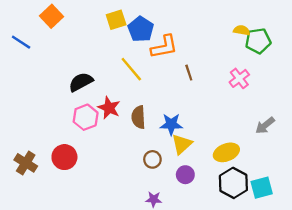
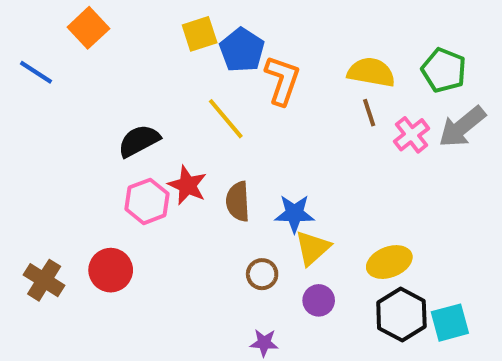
yellow semicircle: (242, 30) -> (371, 72), moved, size x1.6
green pentagon: (258, 41) -> (444, 70), turned 30
orange L-shape: (164, 47) -> (282, 80), turned -60
brown line: (189, 73) -> (369, 113), moved
gray arrow: (265, 125) -> (462, 127), moved, size x1.4

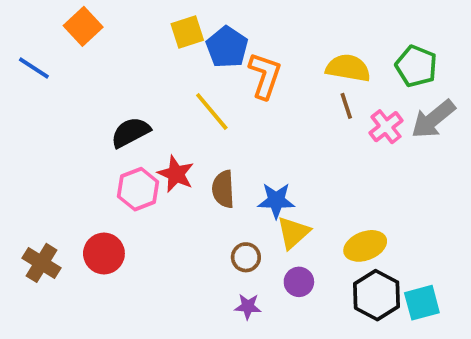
purple star: (264, 343) -> (248, 306), moved

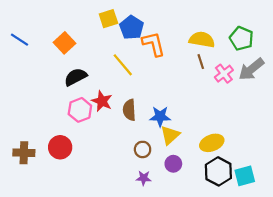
orange square: (83, 26) -> (65, 43), moved
orange L-shape: (265, 76) -> (154, 44), turned -32
brown cross: (41, 263) -> (24, 153), turned -30

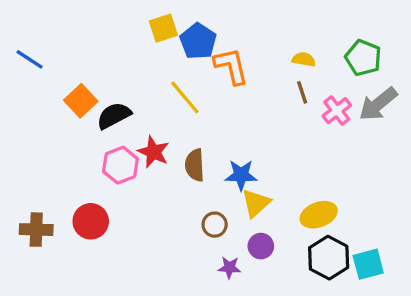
yellow semicircle: (202, 40) -> (304, 59), size x0.6
orange square: (65, 43) -> (81, 101), moved
purple star: (144, 178) -> (229, 268), moved

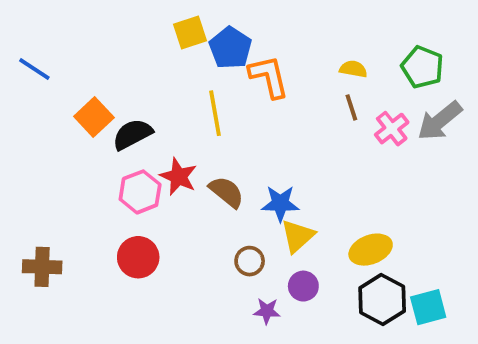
yellow line: (185, 97) -> (215, 113), turned 30
brown semicircle: (195, 165) -> (227, 192), turned 132
red circle: (91, 221) -> (138, 257), moved

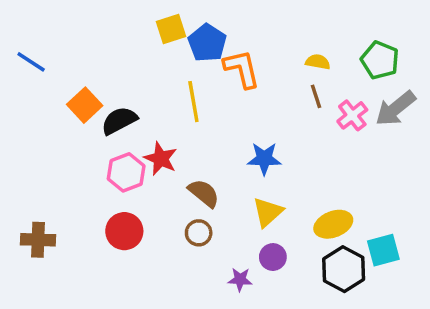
brown semicircle: (227, 192) -> (204, 193), moved
blue star: (280, 203) -> (264, 159), moved
brown circle: (250, 261) -> (199, 233), moved
cyan square: (428, 307) -> (383, 250), moved

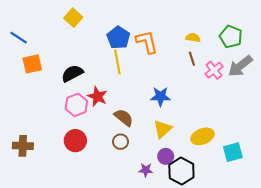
yellow square: (171, 29) -> (73, 18), moved, turned -30
blue pentagon: (207, 43) -> (118, 38), moved
orange square: (85, 105) -> (32, 64), moved, turned 30
black hexagon: (344, 269) -> (181, 171), moved

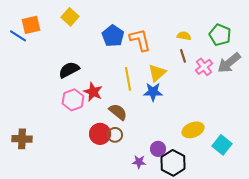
yellow line: (117, 62) -> (128, 79), moved
orange square: (32, 64) -> (31, 25), moved
yellow triangle: (163, 129) -> (157, 73), moved
red circle: (75, 141) -> (100, 134), moved
cyan square: (233, 152) -> (222, 145), turned -36

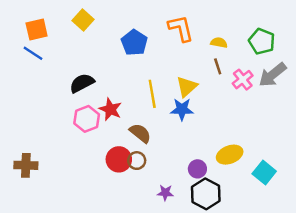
blue line: (18, 36) -> (33, 53), moved
orange L-shape: (140, 40) -> (181, 28), moved
purple circle: (158, 149) -> (197, 169), moved

